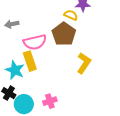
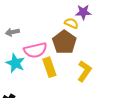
yellow rectangle: (30, 61) -> (49, 67), moved
cyan star: (15, 70) -> (15, 63), moved

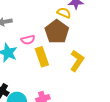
pink semicircle: (35, 50) -> (28, 40), size x0.6

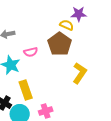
yellow rectangle: (42, 57) -> (26, 90), moved

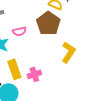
pink cross: (46, 111) -> (34, 74), moved

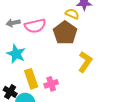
pink semicircle: (19, 31) -> (35, 26), moved, size x1.5

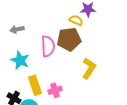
pink semicircle: (35, 26) -> (48, 46), moved, turned -80
brown pentagon: (65, 33) -> (69, 39), turned 30

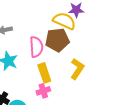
yellow semicircle: (76, 20) -> (64, 21), size x1.6
yellow rectangle: (35, 85) -> (44, 73), moved

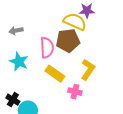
yellow rectangle: (44, 73) -> (55, 74), turned -36
pink cross: (43, 91) -> (75, 92), moved, turned 32

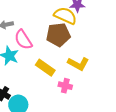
pink semicircle: (47, 48) -> (23, 40), moved, turned 150
yellow L-shape: (88, 70) -> (78, 64), turned 85

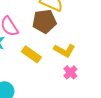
pink cross: (65, 86) -> (70, 72), moved, turned 32

